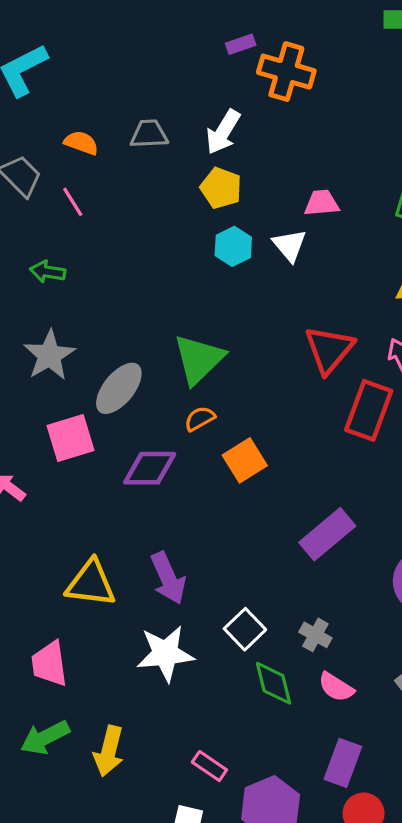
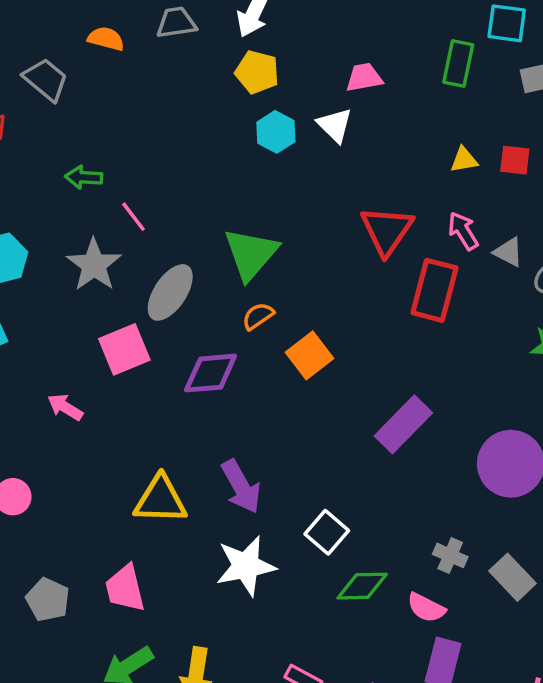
pink line: (73, 202) -> (133, 217), moved
gray cross: (315, 635) -> (450, 555), moved
green diamond: (274, 683) -> (362, 586), turned -72
pink semicircle: (336, 687) -> (426, 608), moved

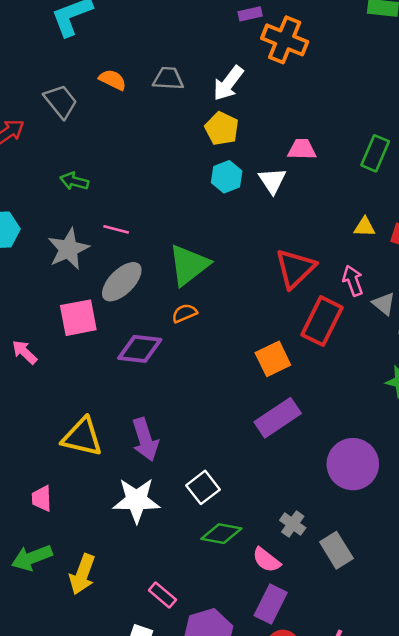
pink line: (133, 217) -> (116, 229), moved, turned -50
orange square: (310, 355) -> (273, 359), moved
pink trapezoid: (125, 588) -> (42, 498), size x0.7

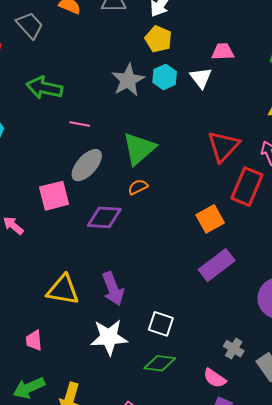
green arrow: (74, 181) -> (44, 88), size x1.6
gray star: (68, 249) -> (128, 80), moved
white square: (203, 487) -> (161, 324), turned -30
green diamond: (221, 534) -> (160, 363), moved

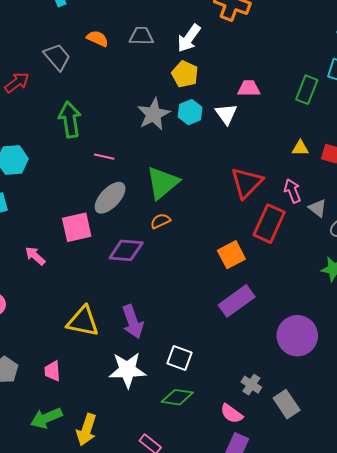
green arrow: (44, 88) -> (70, 120), turned 68

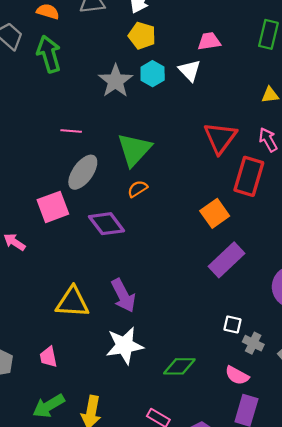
green arrow: (70, 120) -> (49, 54), moved
purple diamond: (126, 250) -> (107, 224), turned 56
white square: (180, 358) -> (232, 325), moved, size x0.7

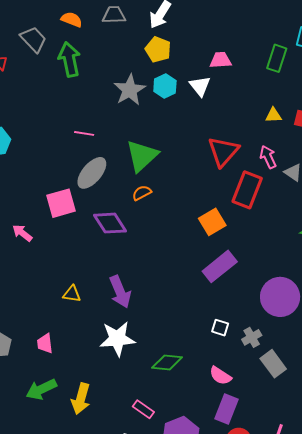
yellow triangle: (72, 302) -> (72, 294), size x0.6
gray cross: (253, 343) -> (252, 337), moved, turned 30

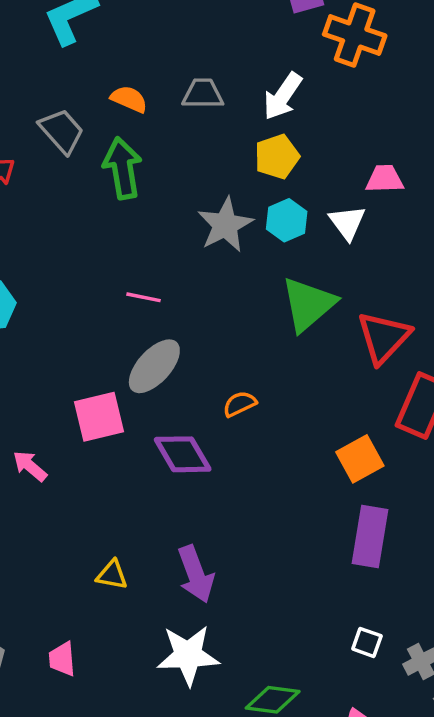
yellow pentagon: (158, 50) -> (277, 157), turned 30
green triangle: (142, 156) -> (308, 304), moved
purple rectangle: (220, 266) -> (370, 536), turned -44

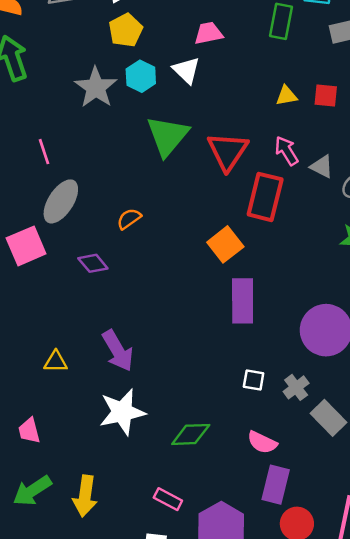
pink line: (143, 297) -> (44, 152), turned 70
purple diamond: (183, 454) -> (93, 263), size x0.7

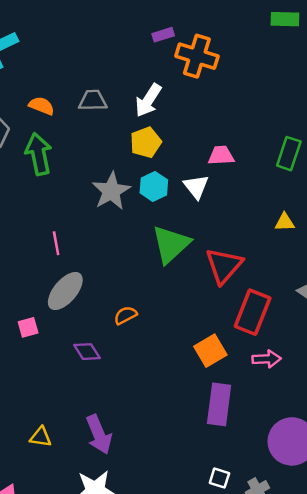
pink arrow: (287, 151) -> (267, 359), moved, turned 112
pink square: (26, 246) -> (28, 327), size x0.6

